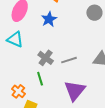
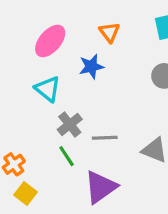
cyan triangle: (15, 39) -> (48, 89), moved
green line: (40, 79) -> (67, 156), moved, turned -32

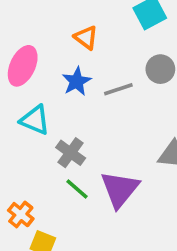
gray line: (105, 138) -> (118, 89), moved
purple triangle: (101, 187) -> (120, 189), moved

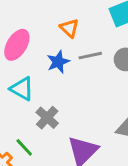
gray line: (118, 89) -> (90, 56), moved
green line: (77, 189) -> (24, 147), moved

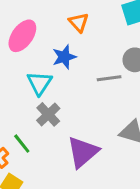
gray line: (90, 56) -> (109, 78), moved
cyan triangle: (22, 89) -> (39, 83), moved, turned 30

